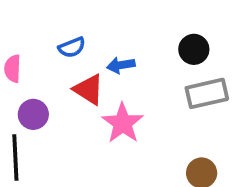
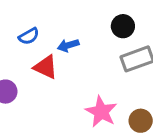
pink star: (123, 123) -> (101, 112), moved

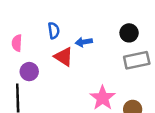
blue semicircle: (29, 36) -> (54, 31), turned -77

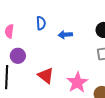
red triangle: (64, 57) -> (46, 76), moved

